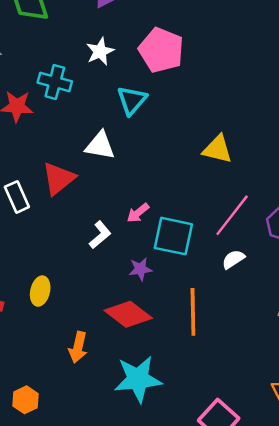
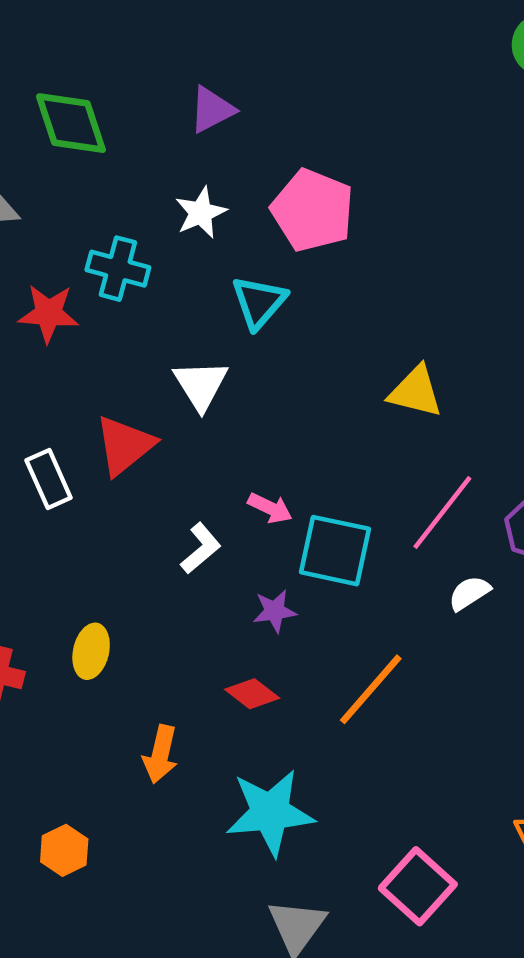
white triangle: (100, 146) -> (201, 385), turned 48
pink arrow: (138, 213) -> (270, 508), turned -115
white semicircle: (233, 259) -> (469, 593), moved
orange line: (193, 312) -> (371, 689), turned 42
red diamond: (128, 314) -> (252, 694), size x0.6

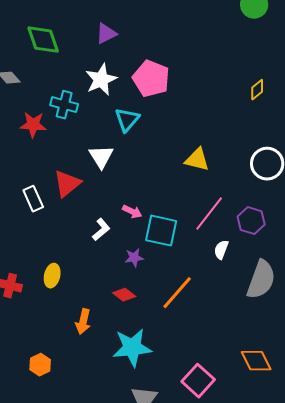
white star: (201, 213) -> (101, 80), size x1.4
white semicircle: (469, 593) -> (221, 250), turned -36

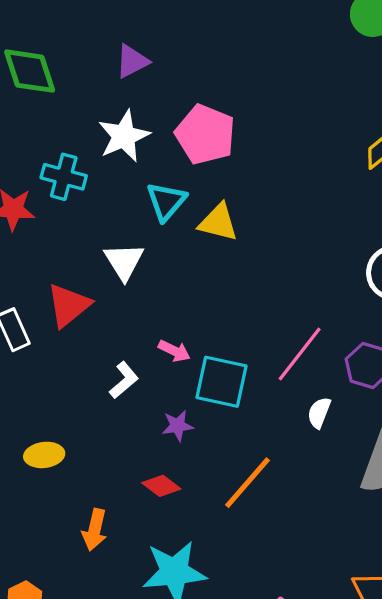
yellow triangle: (197, 160) -> (218, 222), moved
yellow ellipse: (52, 276) -> (44, 455), turned 70

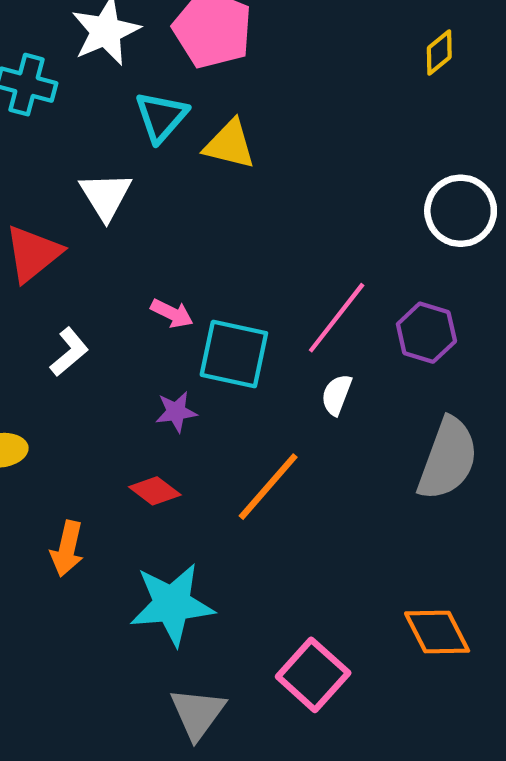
white L-shape: (124, 380) -> (69, 352), moved
white semicircle: (319, 413) -> (337, 395), moved

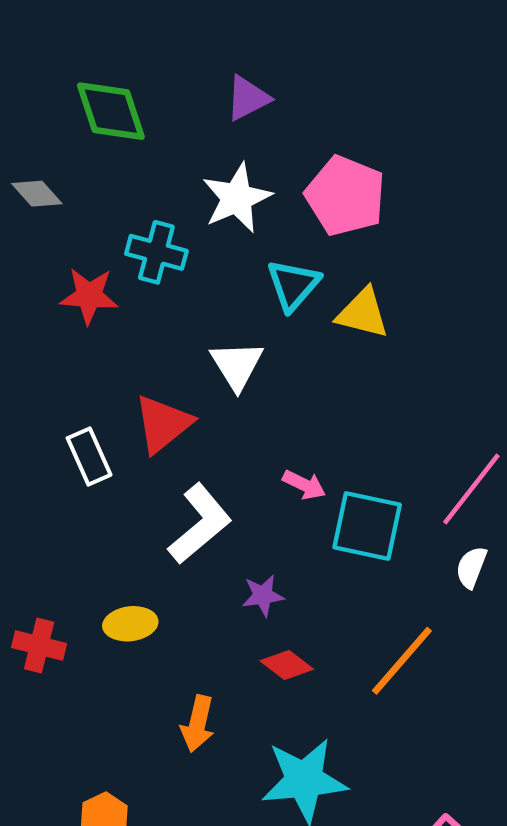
white L-shape: (69, 352) -> (200, 524), size x1.6
purple star: (176, 412) -> (263, 596), moved

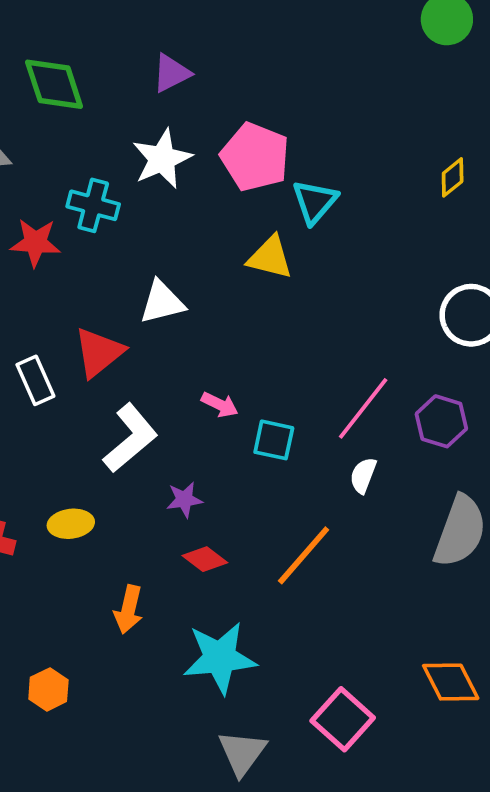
cyan triangle: (293, 285) -> (315, 202), moved
white triangle: (237, 365) -> (162, 302), turned 48
cyan square: (367, 526) -> (274, 440), size x0.7

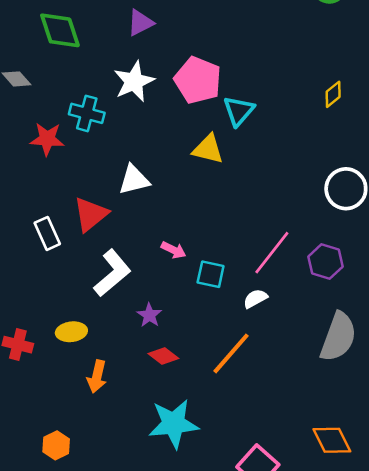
white semicircle: (363, 475) -> (255, 299), moved, turned 40
purple star: (184, 500) -> (149, 315), turned -30
orange arrow: (129, 609) -> (97, 376), moved

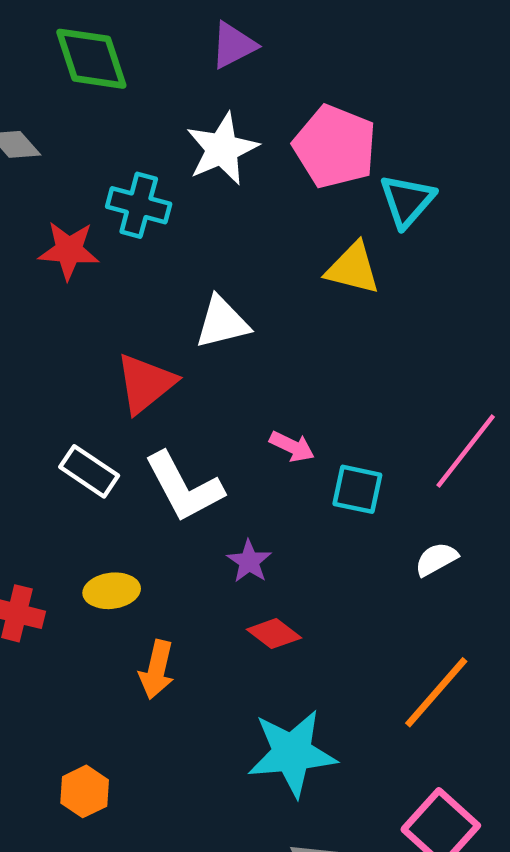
white rectangle: (47, 233) -> (89, 471), moved, turned -32
white L-shape: (112, 273) -> (184, 487), turned 102
white semicircle: (255, 299) -> (436, 559), moved
orange line: (231, 353) -> (436, 692), moved

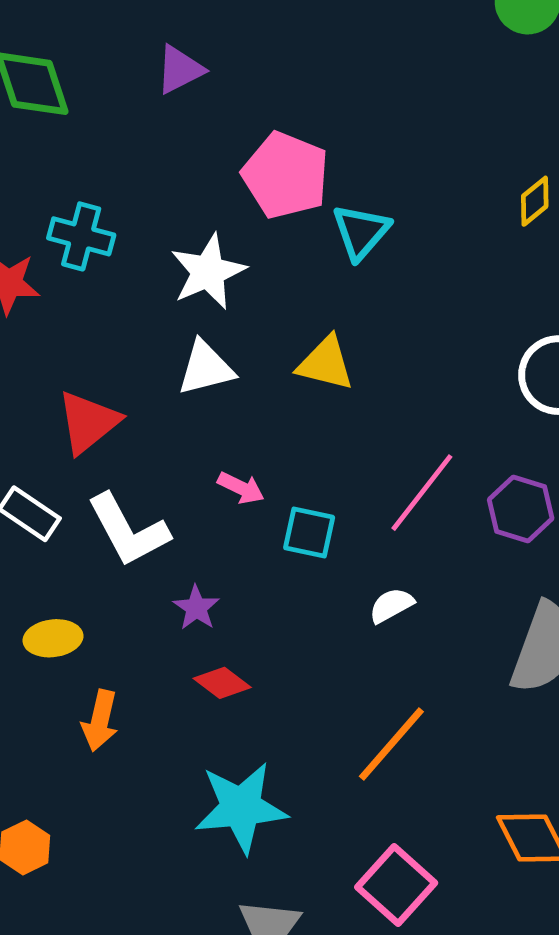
white star: (222, 149) -> (208, 272), moved
yellow triangle: (353, 268) -> (326, 363), moved
white triangle: (222, 322) -> (206, 368), moved

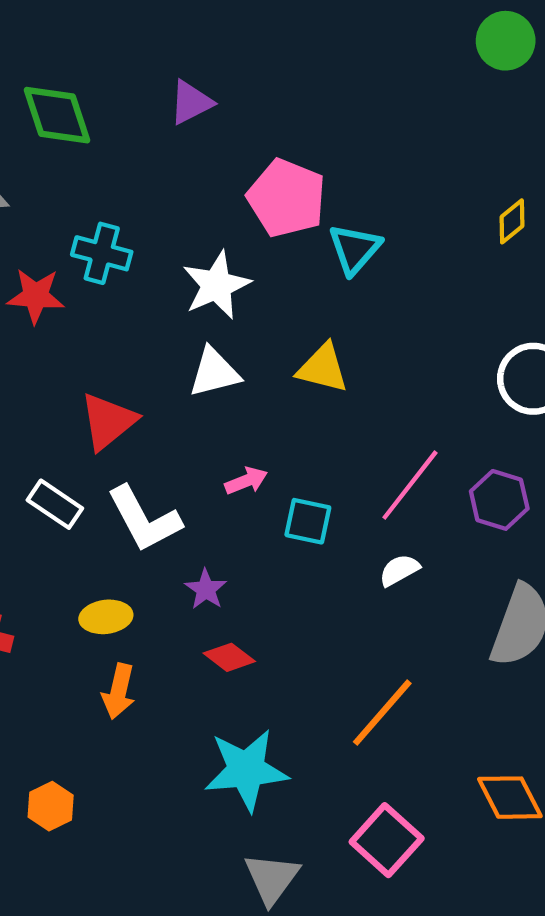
pink arrow: (241, 488) -> (246, 481), turned -48
white semicircle: (391, 605) -> (399, 570), moved
yellow ellipse: (53, 638) -> (106, 617), moved

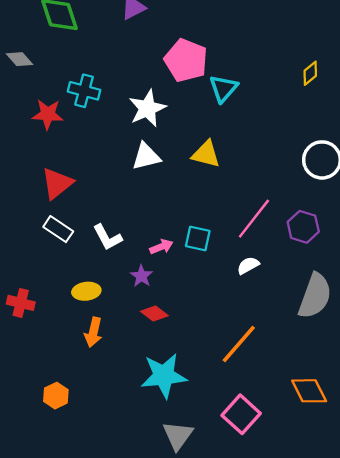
red triangle: (108, 421) -> (57, 183), moved
pink arrow: (246, 481) -> (161, 247), moved
white L-shape: (144, 519) -> (107, 237), size x0.7

